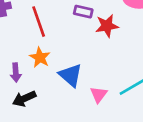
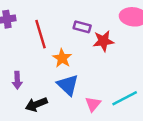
orange star: (40, 57) -> (62, 58), moved
black arrow: (24, 99) -> (36, 104), moved

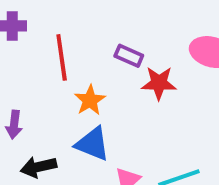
blue triangle: (68, 85) -> (92, 144), turned -30

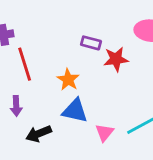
red line: (62, 57) -> (25, 64), moved

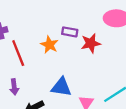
orange star: (68, 80) -> (49, 45), moved

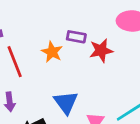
blue triangle: (61, 87) -> (66, 102), turned 45

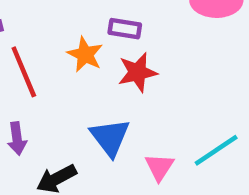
red star: (101, 50) -> (137, 72), moved

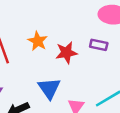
purple rectangle: (125, 29) -> (99, 45), moved

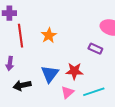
red star: (66, 53) -> (74, 71), moved

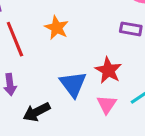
red star: (74, 71) -> (108, 70), turned -30

